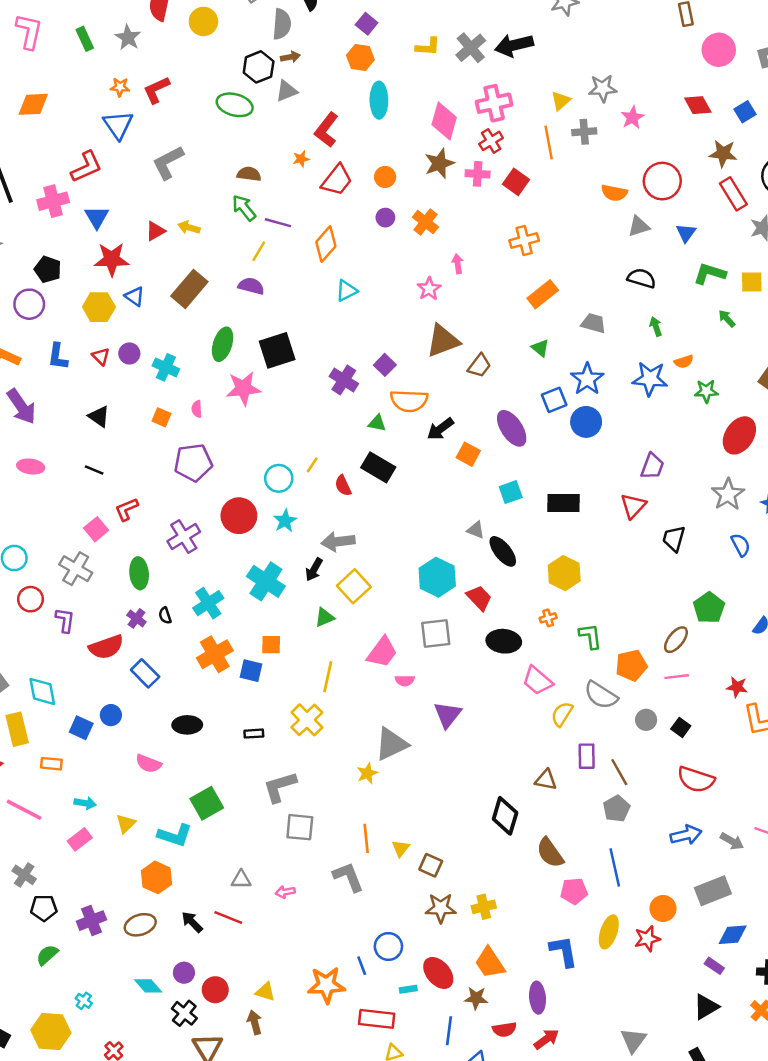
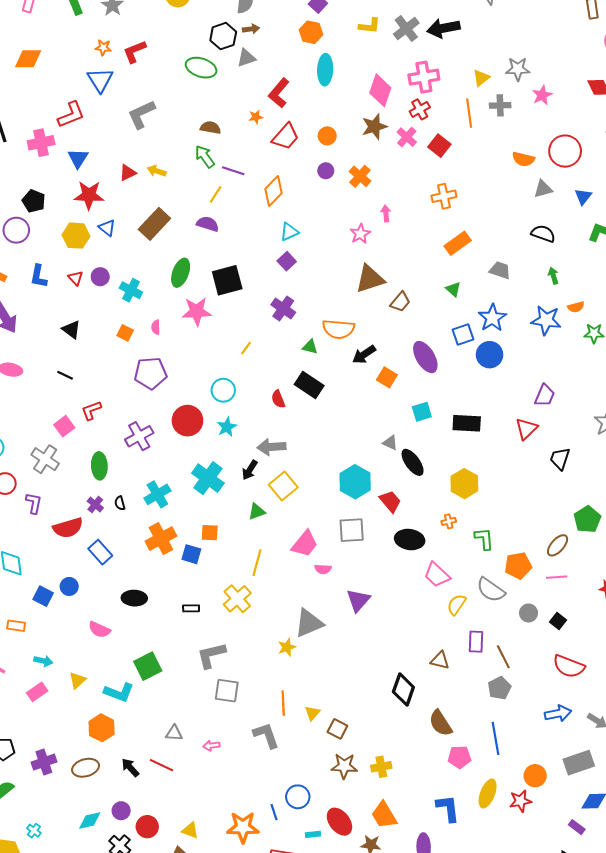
pink cross: (478, 174) -> (407, 137), turned 36
purple square: (385, 365) -> (287, 261), moved
yellow line: (312, 465) -> (246, 348), moved
cyan diamond: (148, 986) -> (90, 821), turned -65

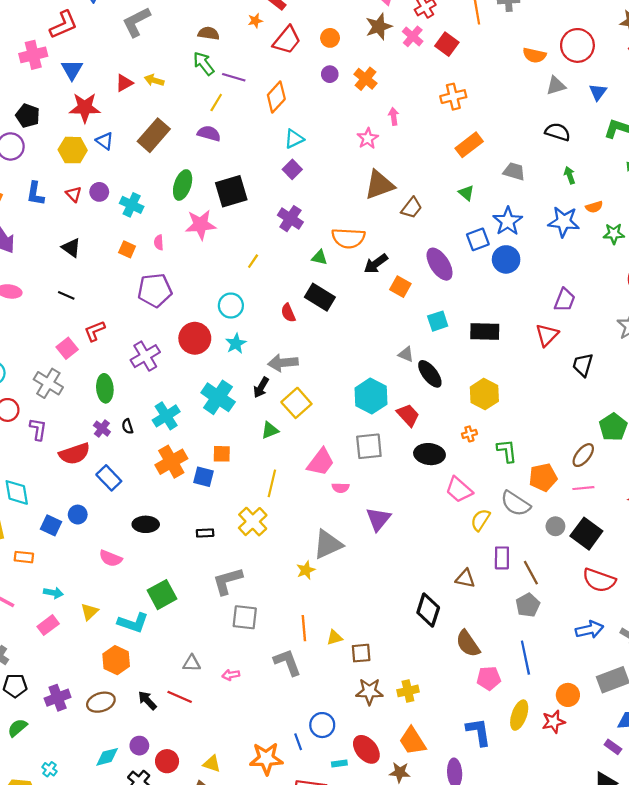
black square: (558, 621) -> (586, 534), size x1.8
yellow triangle: (312, 713) -> (335, 638), turned 35
brown square: (337, 729) -> (361, 653), turned -30

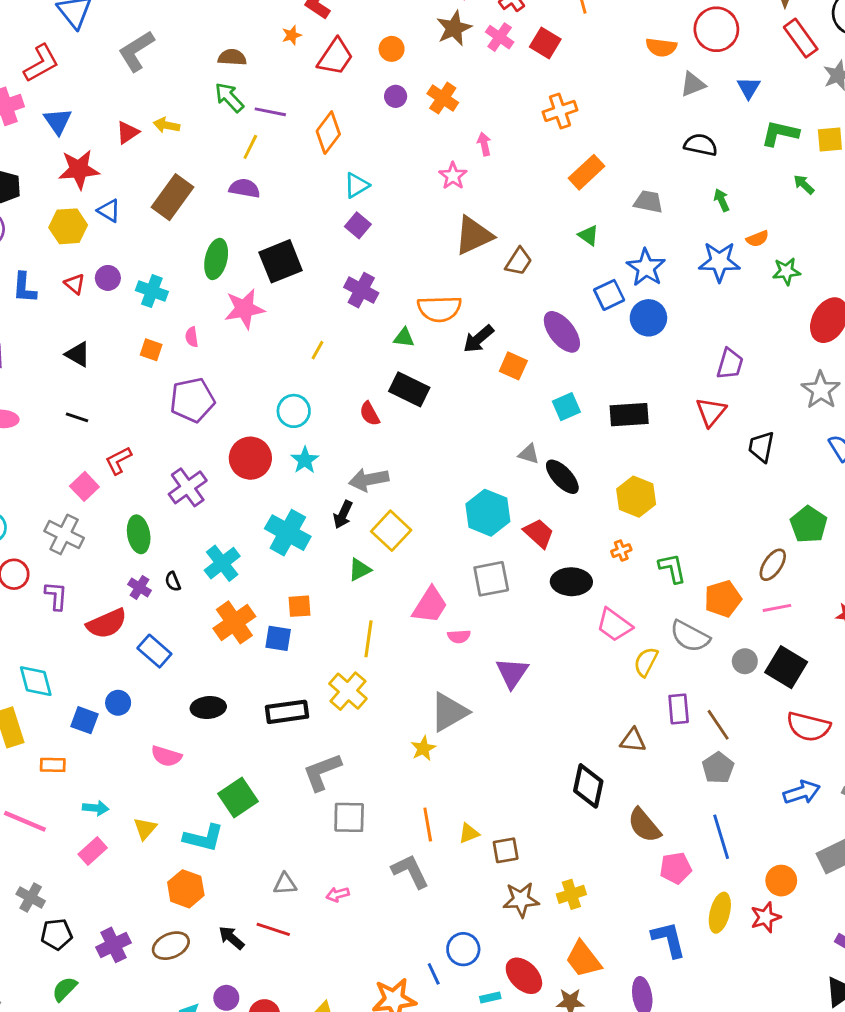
black rectangle: (205, 533) -> (287, 712), size x1.8

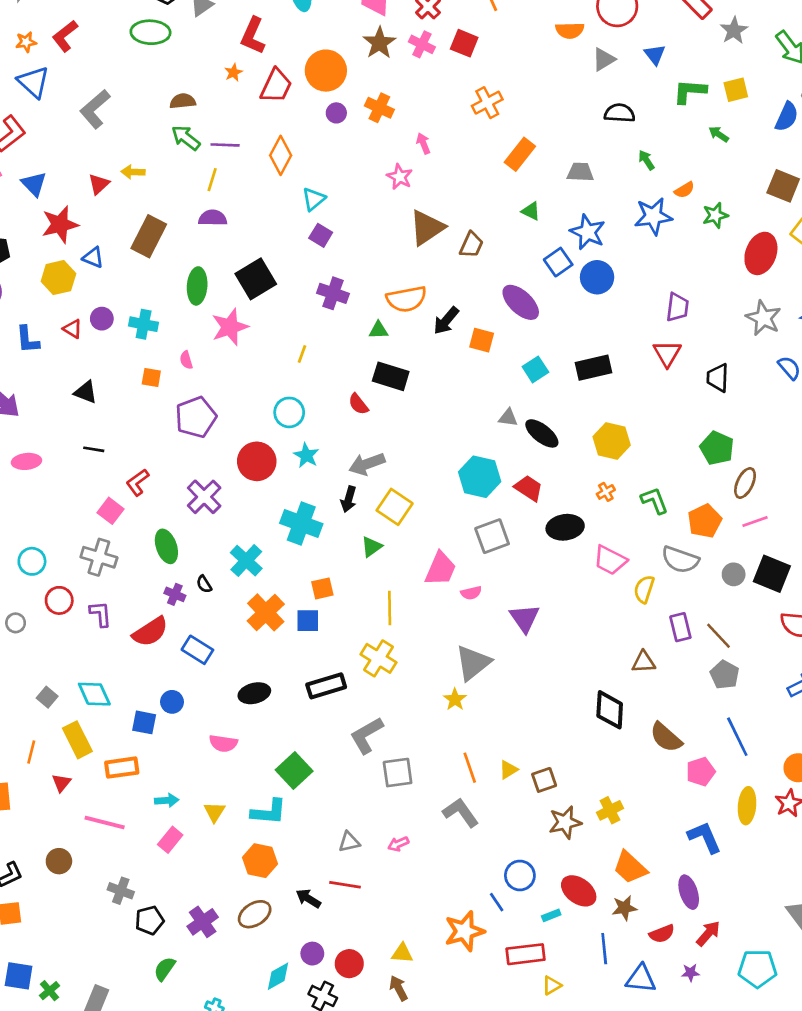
orange circle: (392, 49) -> (326, 71), size x1.8
green pentagon: (809, 524) -> (717, 448), moved
orange rectangle: (53, 765) -> (122, 768), size x1.4

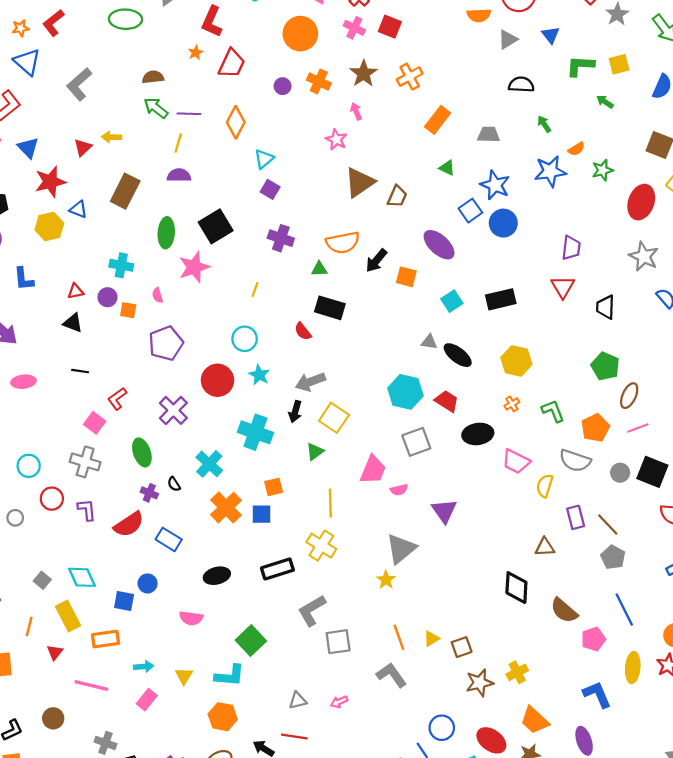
brown star: (379, 43) -> (364, 74), moved
orange circle: (326, 71) -> (300, 34), moved
purple circle: (102, 319) -> (108, 297), moved
red triangle: (73, 329) -> (76, 291), moved, turned -42

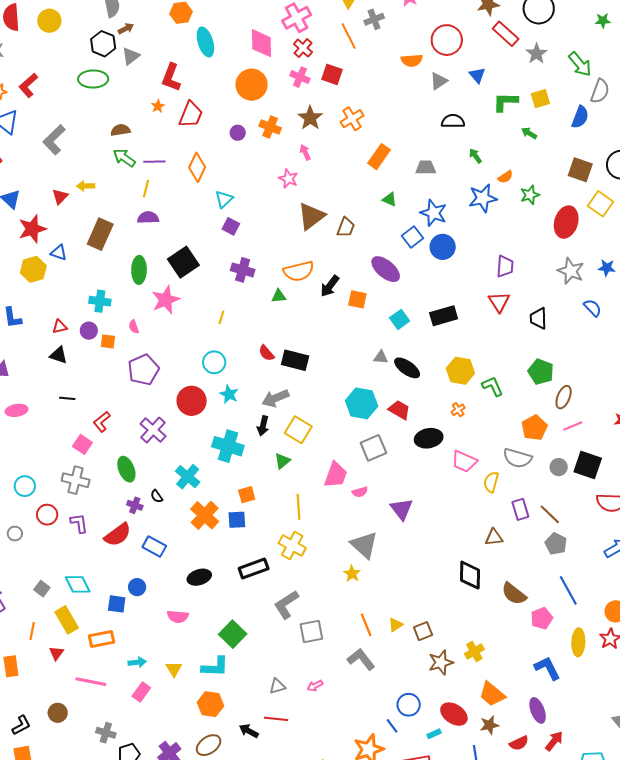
black rectangle: (330, 308) -> (295, 360), moved
green L-shape: (553, 411) -> (493, 386), moved
gray triangle: (401, 549) -> (364, 545), turned -36

